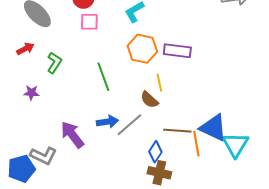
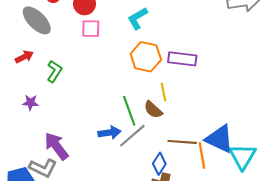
green line: (103, 77) -> (129, 111), moved
purple arrow: (72, 135) -> (56, 146), moved

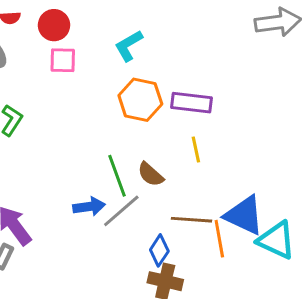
yellow line: (163, 92) -> (196, 149), moved
cyan triangle: (242, 156) -> (276, 240), turned -36

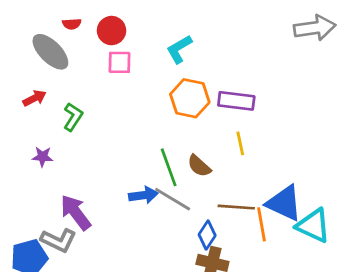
gray line: (121, 211) -> (173, 199), turned 72

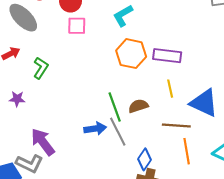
brown semicircle: (199, 166) -> (138, 106), turned 120
gray line: (173, 199) -> (118, 132), turned 32
blue triangle: (284, 203) -> (204, 103), moved
brown line: (236, 207) -> (176, 126), moved

